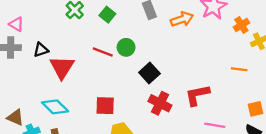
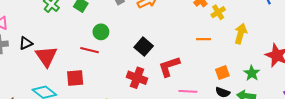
red line: (103, 52) -> (90, 50), moved
black square: (149, 73) -> (144, 47), moved
red square: (105, 106) -> (75, 78), moved

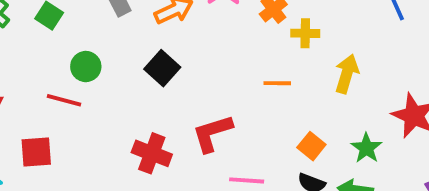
yellow cross: (218, 12) -> (305, 33), turned 32
black square: (144, 47) -> (162, 68), moved
orange square: (222, 73) -> (311, 146), turned -32

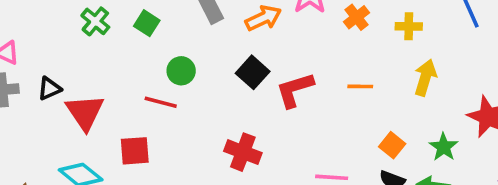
yellow cross: (305, 33) -> (409, 26), moved
red L-shape: (212, 133) -> (295, 90), moved

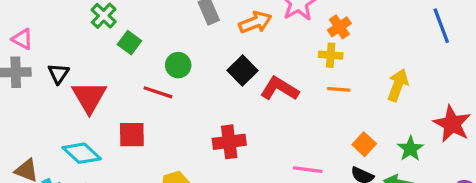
green square: (147, 23) -> (129, 43), moved
yellow cross: (409, 26) -> (331, 55), moved
black triangle: (49, 89) -> (58, 74), turned -35
red L-shape: (295, 90) -> (280, 89), turned 45
red cross: (243, 152) -> (229, 142), turned -32

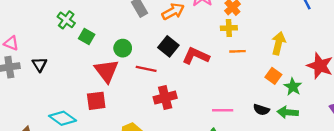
red line: (158, 92) -> (146, 69), moved
red triangle: (89, 97) -> (106, 71), moved
orange square: (364, 144) -> (273, 76), moved

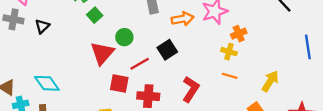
red L-shape: (196, 56) -> (191, 89), moved, turned 80
red line: (146, 69) -> (140, 64), turned -60
red square: (96, 101) -> (119, 83), moved

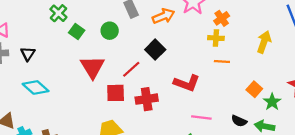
green circle: (124, 37) -> (110, 31), moved
yellow arrow: (270, 81) -> (264, 42), moved
cyan diamond: (47, 83) -> (36, 87), moved
red L-shape: (191, 89) -> (187, 83), turned 90

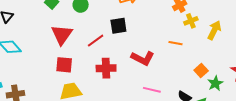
yellow cross: (216, 38) -> (191, 21), moved, turned -32
black square: (155, 50) -> (118, 26), turned 30
red square: (116, 93) -> (64, 65), moved

